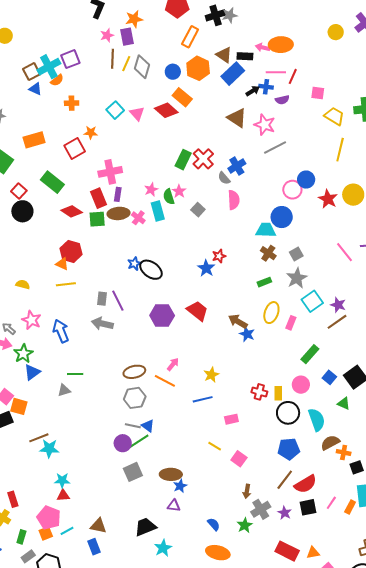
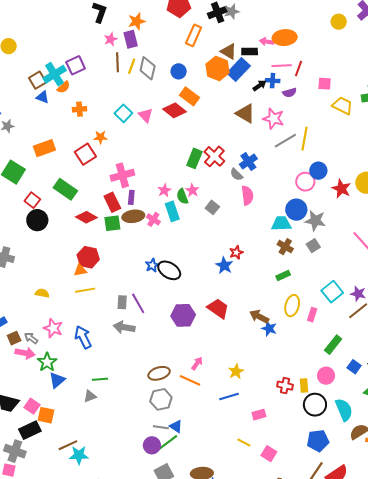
orange hexagon: (198, 68) -> (218, 68), moved
yellow line: (340, 150) -> (304, 139), moved
orange triangle: (62, 264) -> (80, 270), turned -32
gray star: (297, 278) -> (315, 221), moved, turned -30

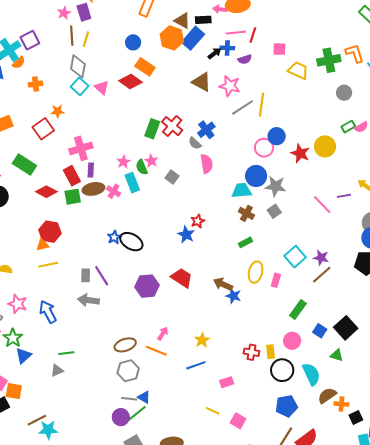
gray diamond: (148, 68) -> (78, 66), moved

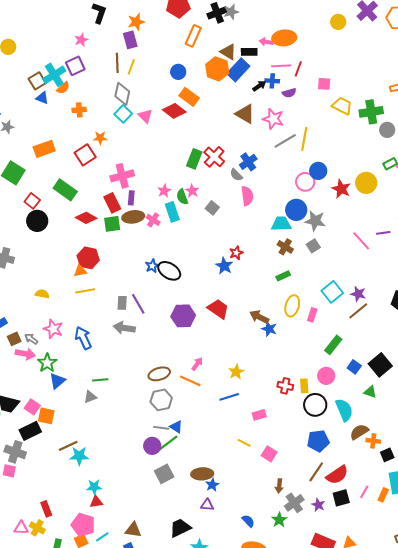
pink star: (64, 13) -> (81, 40), moved
green cross: (329, 60) -> (371, 112), moved

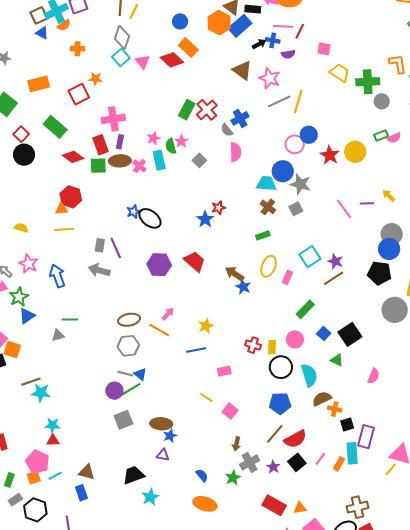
black square: (341, 498) -> (297, 462), turned -30

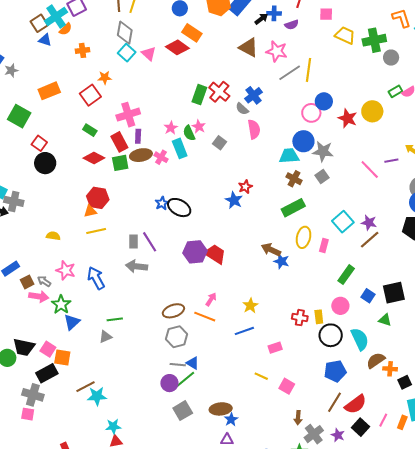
green rectangle: (55, 127) -> (90, 130), moved, size x0.6
green rectangle: (263, 235) -> (293, 208), size x1.6
red trapezoid: (195, 261) -> (215, 254), moved
black square: (350, 334) -> (394, 293), turned 30

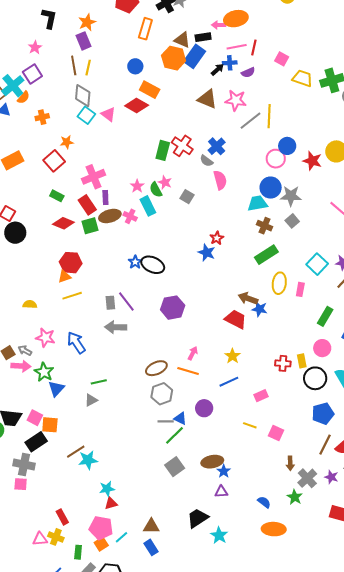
pink square: (326, 14) -> (282, 59), turned 32
red trapezoid: (215, 254) -> (236, 319), moved
purple circle: (169, 383) -> (204, 408), moved

